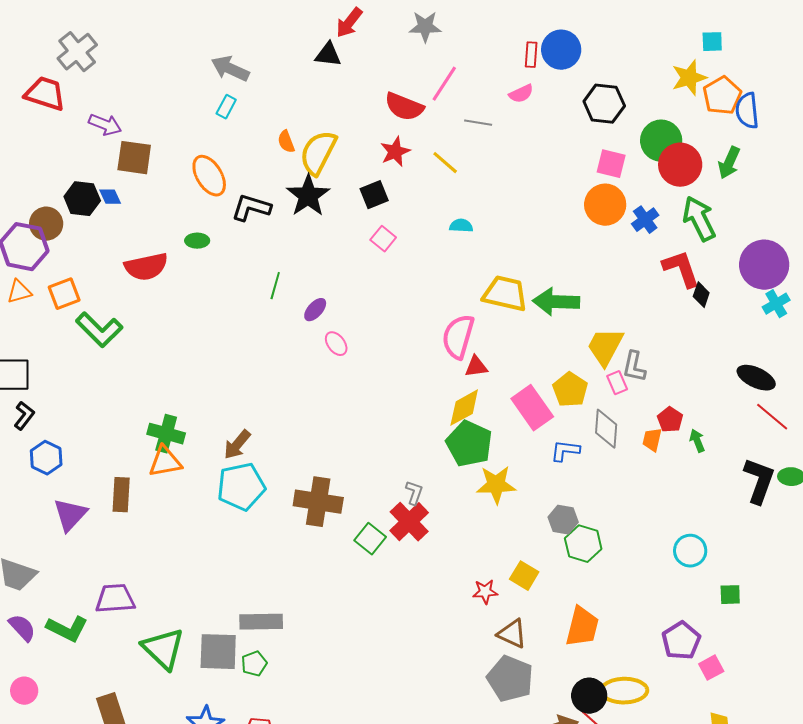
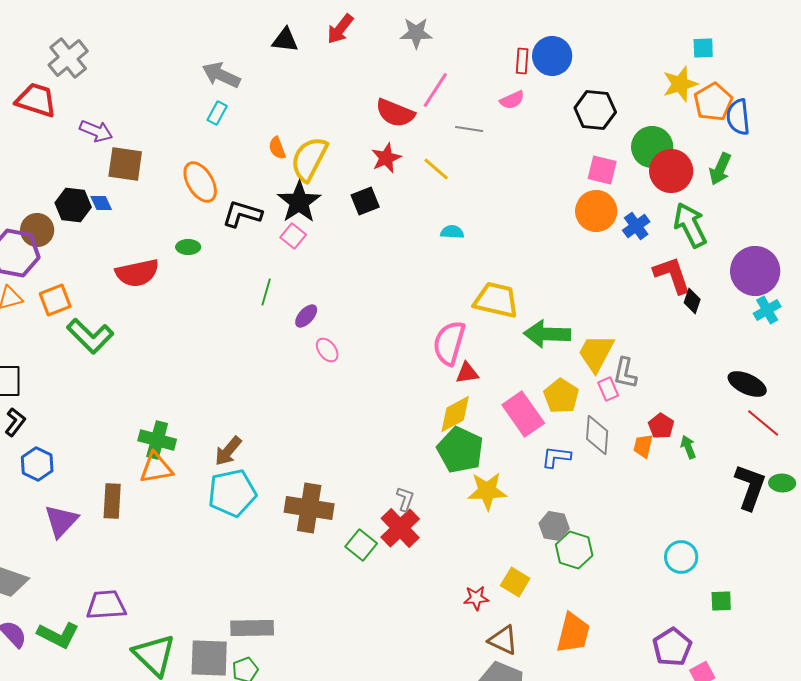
black triangle: (328, 55) -> (285, 40), moved
pink square: (383, 239) -> (293, 236), moved
green arrow: (556, 302) -> (547, 334), moved

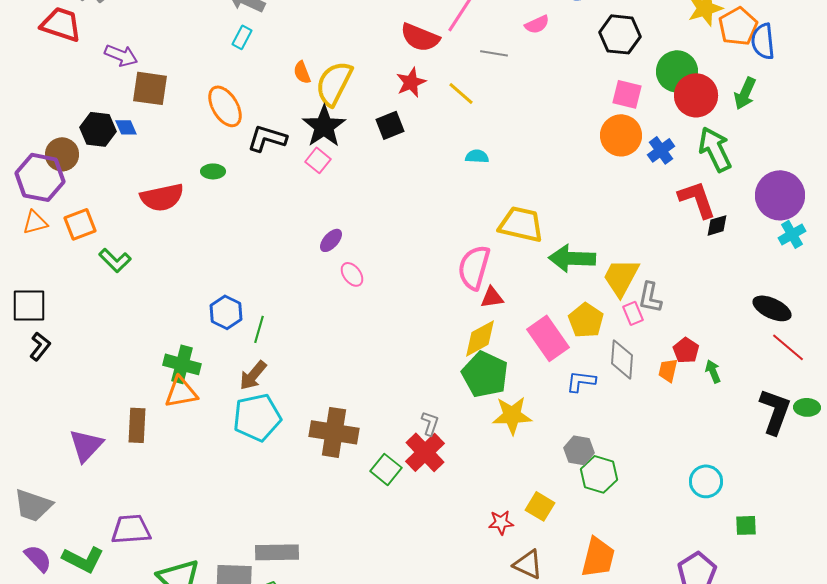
green line: (266, 292) -> (259, 329), moved
black diamond: (692, 301) -> (717, 225), turned 55
green L-shape: (90, 336) -> (115, 260), size x0.7
blue hexagon: (37, 464) -> (226, 312), moved

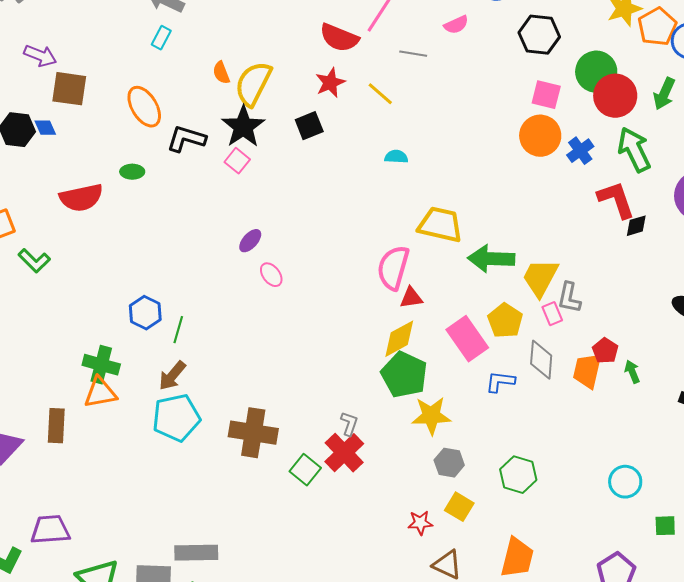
orange trapezoid: (668, 370) -> (587, 371), size x1.5
gray hexagon: (579, 450) -> (449, 463), moved

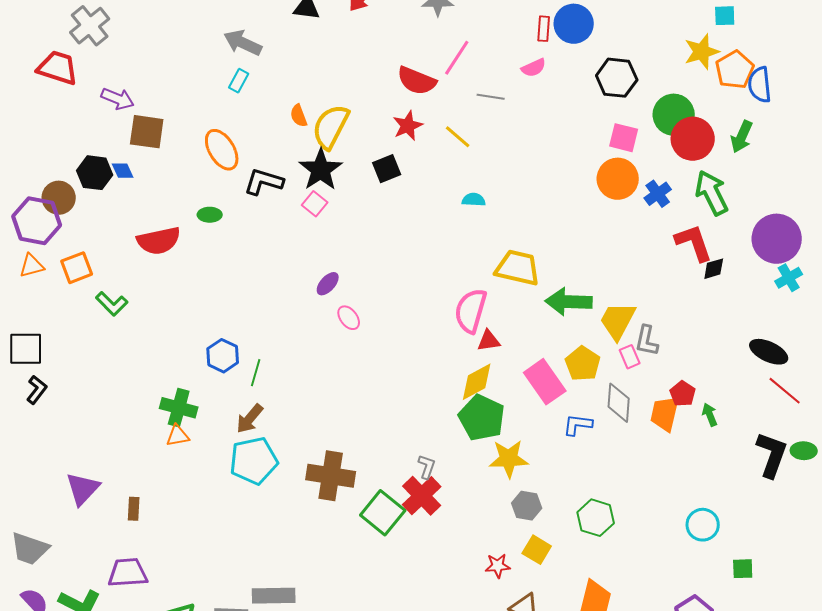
orange triangle: (100, 393) -> (178, 436), size x0.7
brown rectangle: (56, 426) -> (134, 509), moved, size x0.7
green square: (305, 470) -> (383, 513), size x1.4

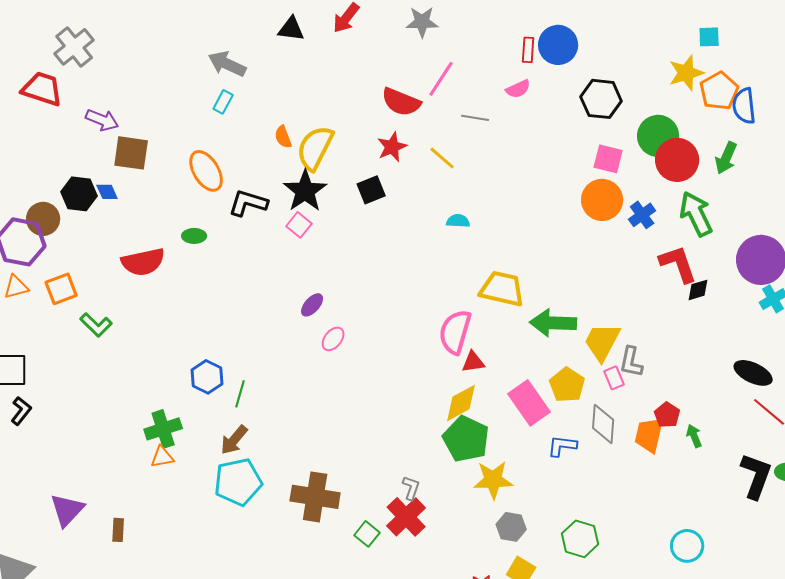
pink ellipse: (349, 318) -> (333, 339), turned 75
green cross: (179, 408) -> (163, 429), turned -33
green square: (383, 513) -> (367, 534), size x0.6

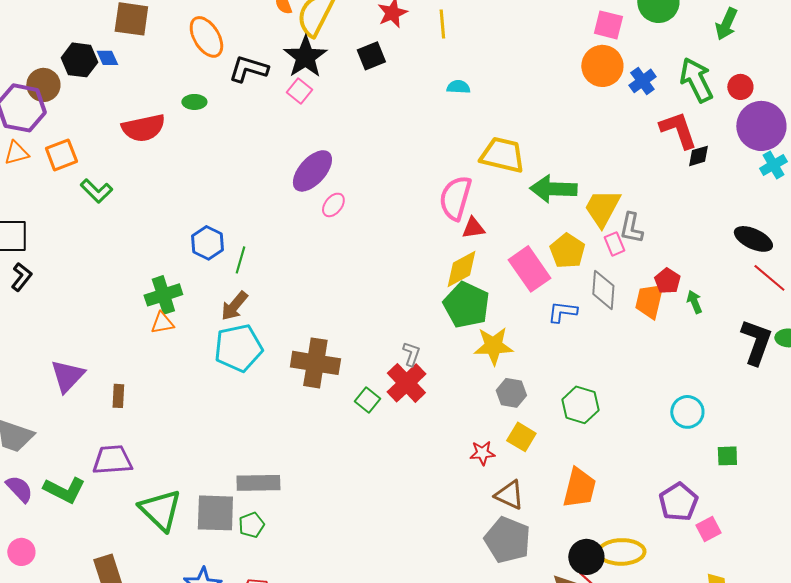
yellow line: (442, 158) -> (442, 24), turned 44
red circle: (677, 160) -> (740, 87), moved, size x0.6
purple ellipse: (312, 305) -> (312, 171), size x1.8

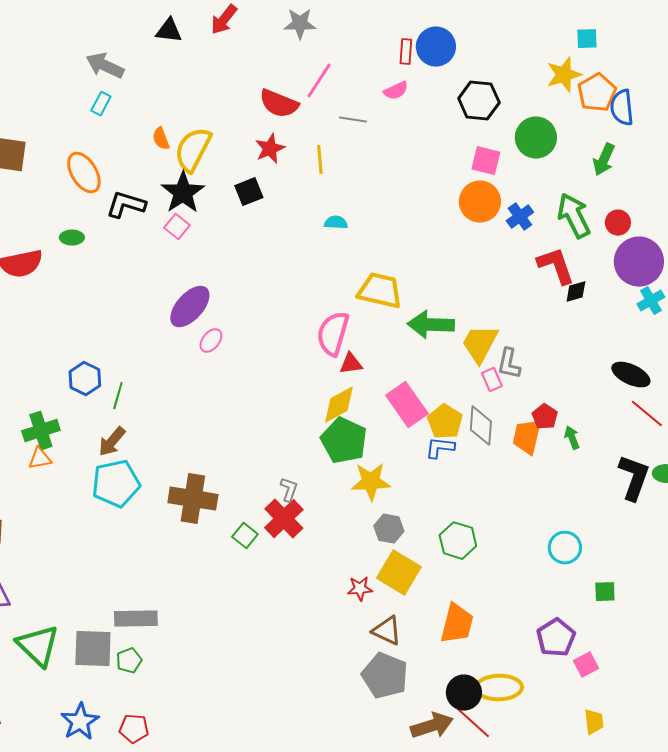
yellow pentagon: (567, 251) -> (445, 422), moved
yellow square: (521, 437) -> (399, 573), size x1.5

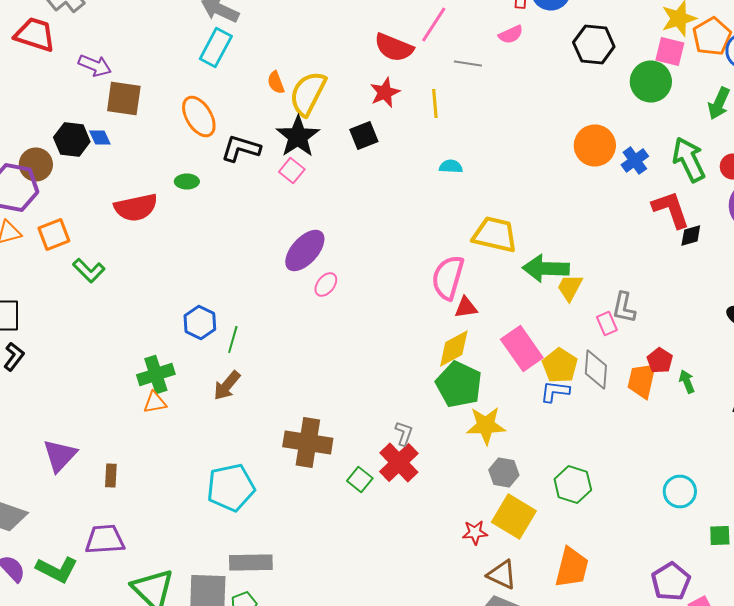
cyan rectangle: (101, 104) -> (216, 48), size x1.6
pink square: (486, 161) -> (670, 52), moved
yellow trapezoid: (480, 344) -> (570, 288), moved, size x0.7
cyan pentagon: (116, 484) -> (231, 488), moved

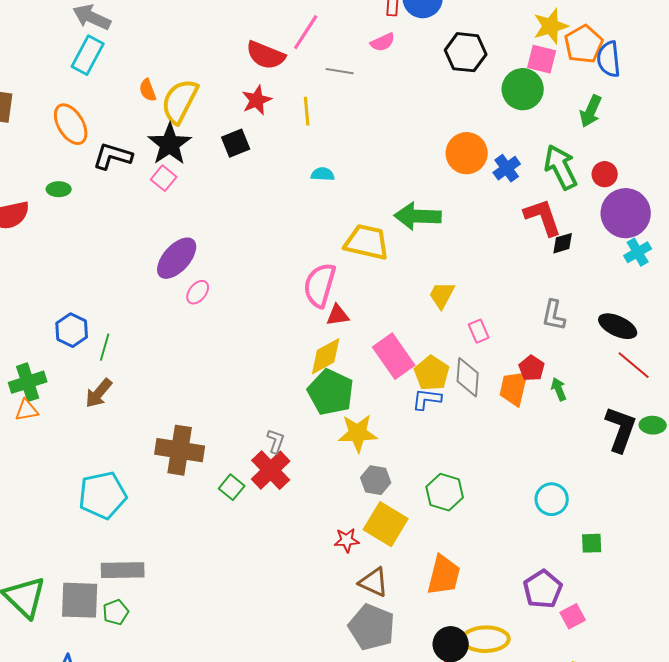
green arrow: (546, 268) -> (418, 216), moved
gray L-shape: (624, 308) -> (554, 315), moved

